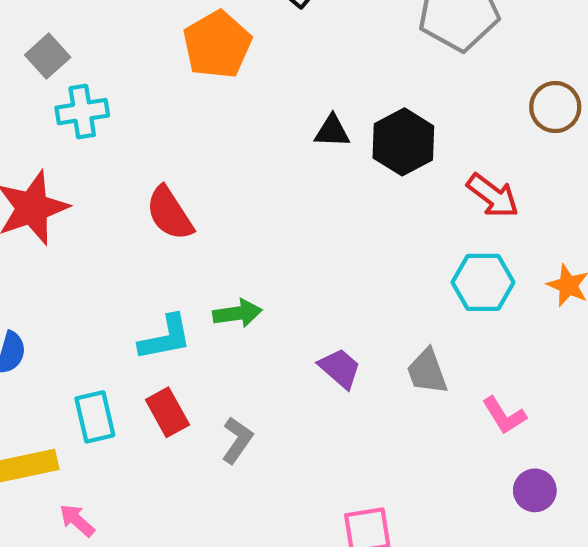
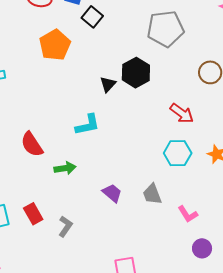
black triangle: (332, 131) -> (108, 84), turned -48
black hexagon: (403, 142) -> (136, 73), moved
red semicircle: (170, 213) -> (32, 144), moved
cyan L-shape: (165, 338) -> (88, 125), moved

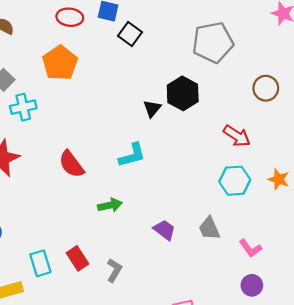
orange pentagon: (55, 45) -> (60, 63), moved
red semicircle: (32, 144) -> (71, 164), moved
purple circle: (202, 248) -> (252, 285), moved

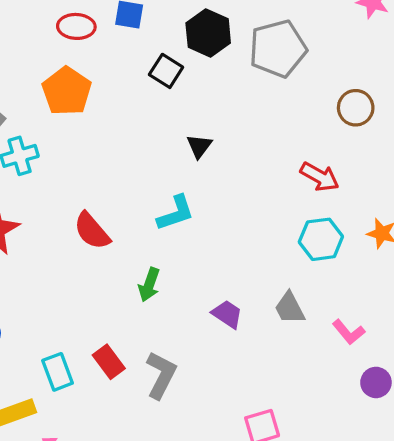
black square: (130, 34) -> (166, 71), moved
black hexagon: (183, 93) -> (208, 33), moved
green arrow: (110, 205) -> (149, 285), turned 125
gray L-shape: (114, 270) -> (161, 375), size x1.4
purple circle: (252, 285) -> (376, 382), moved

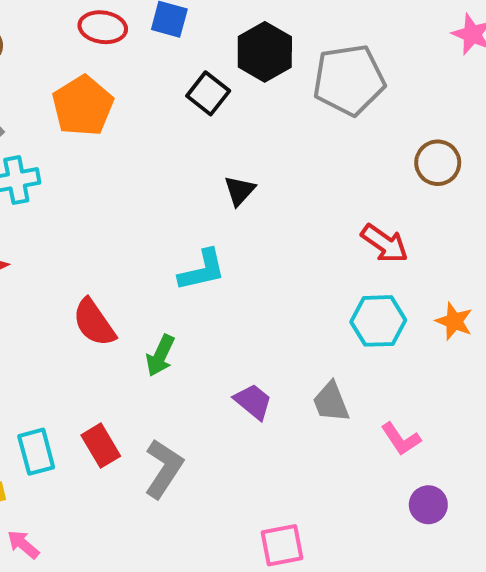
red semicircle: (92, 231) -> (94, 323), moved

